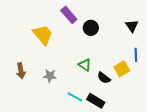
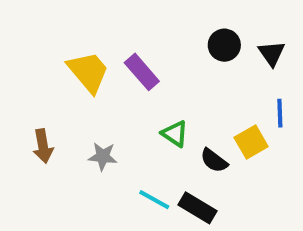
purple rectangle: (69, 15) -> (142, 72), moved
black circle: (91, 28) -> (224, 45), moved

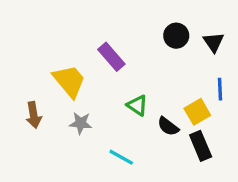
yellow trapezoid: (88, 72) -> (69, 81), moved
black rectangle: (197, 208) -> (201, 146), moved, turned 36

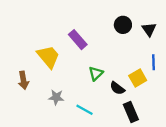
green triangle: (137, 105) -> (96, 73), turned 42
gray star: (81, 123) -> (56, 97), moved
black rectangle: (201, 146) -> (131, 112), moved

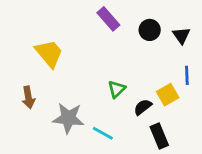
purple rectangle: (78, 40) -> (108, 19), moved
yellow trapezoid: (48, 57) -> (49, 53), moved
black semicircle: (117, 88) -> (143, 107), turned 105
gray star: (56, 97) -> (68, 118), size x1.6

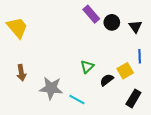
purple rectangle: (108, 19) -> (91, 14), moved
yellow trapezoid: (49, 53) -> (17, 28), moved
black rectangle: (159, 136) -> (133, 98), moved, turned 54

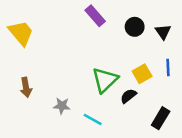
purple rectangle: (91, 14) -> (95, 16), moved
green triangle: (87, 67) -> (105, 80), size x1.6
yellow square: (125, 71) -> (142, 74), moved
gray star: (51, 88) -> (62, 106), size x0.6

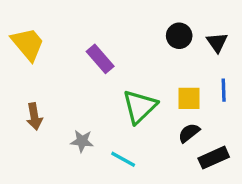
purple rectangle: (95, 16) -> (100, 59), moved
yellow square: (142, 74) -> (189, 98), turned 30
black semicircle: (128, 96) -> (189, 133), moved
black rectangle: (161, 118) -> (214, 158), turned 35

